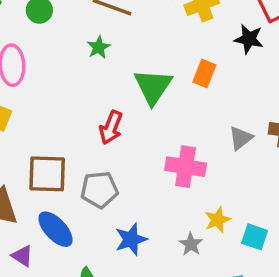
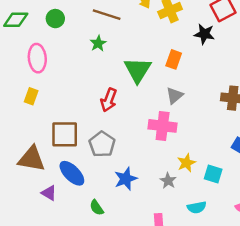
gray triangle: (241, 138) -> (175, 96), moved
gray pentagon: (99, 190) -> (102, 144), turned -30

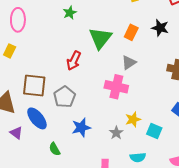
black star: (204, 34) -> (160, 28), moved

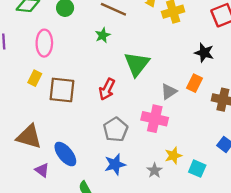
orange rectangle: (131, 32) -> (195, 83), moved
brown square: (34, 85) -> (62, 90), moved
gray pentagon: (65, 97) -> (116, 130), moved

